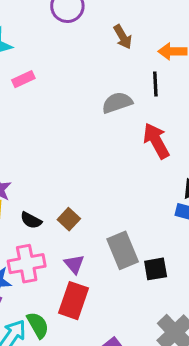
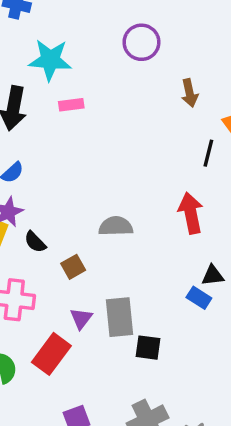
gray semicircle: (117, 103) -> (116, 226), moved
black semicircle: (31, 220) -> (35, 242), moved
purple triangle: (74, 264) -> (81, 318), moved

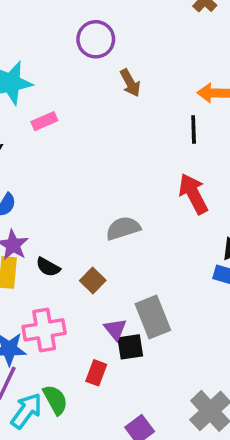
brown arrow: (190, 93) -> (130, 83), moved
black square: (148, 348) -> (130, 347), moved
red rectangle: (51, 354) -> (96, 373), size x0.6

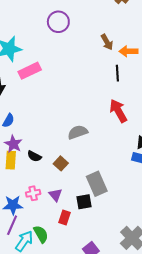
brown arrow: (130, 83) -> (107, 42), moved
pink rectangle: (44, 121) -> (30, 71), size x1.5
purple triangle: (115, 329) -> (55, 195), moved
pink cross: (44, 330) -> (33, 193), size x0.6

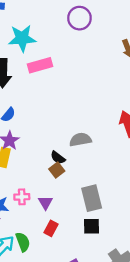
black semicircle: (34, 156) -> (58, 158), moved
black square: (84, 202) -> (92, 226), moved

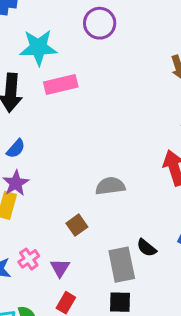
purple circle: (79, 18) -> (100, 23), moved
black semicircle: (58, 158) -> (147, 248), moved
pink cross: (22, 197) -> (29, 259), turned -35

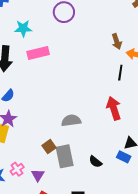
cyan star: (38, 47) -> (23, 28), size x0.7
gray rectangle: (122, 265) -> (65, 156), moved

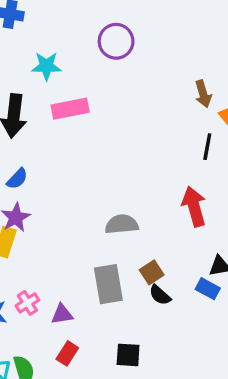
brown square: (49, 147) -> (152, 272), moved
purple triangle: (38, 175) -> (62, 314), turned 48

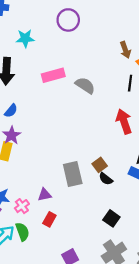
pink rectangle: (70, 109) -> (53, 75), moved
gray semicircle: (122, 224) -> (85, 85), moved, turned 42
pink cross: (27, 303) -> (22, 206), moved
black square: (128, 355) -> (111, 218), moved, turned 35

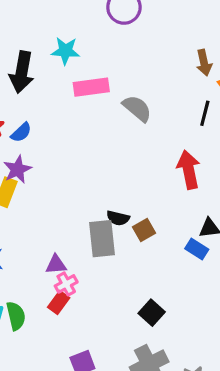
cyan star: (25, 38) -> (66, 51), moved
black semicircle: (106, 179) -> (118, 218), moved, turned -32
pink cross: (22, 206) -> (66, 284), moved

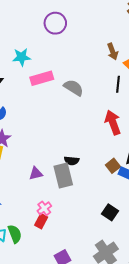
brown square: (144, 230) -> (113, 166), moved
purple triangle: (56, 265) -> (36, 173), moved
black square: (152, 313) -> (110, 212), moved

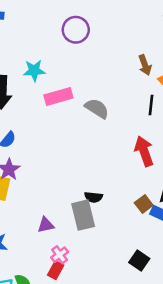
purple triangle: (36, 173) -> (46, 225), moved

